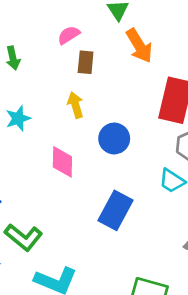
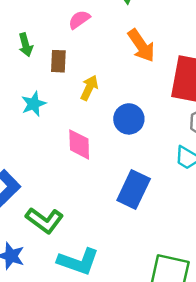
orange arrow: (139, 46) -> (141, 46), moved
brown rectangle: (86, 62) -> (58, 61), moved
yellow arrow: (75, 105) -> (89, 88), turned 45

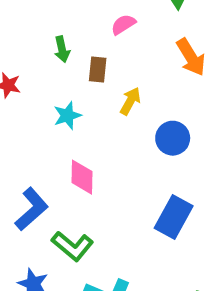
pink diamond: (79, 144) -> (82, 177), moved

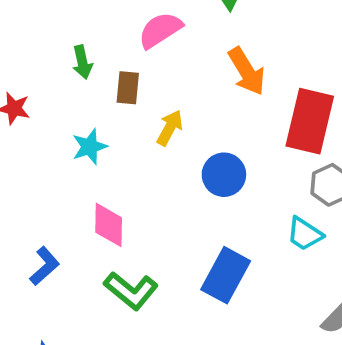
pink semicircle: (123, 24) -> (160, 30), size x1.4
blue L-shape: (32, 209) -> (45, 266), size x0.7
green L-shape: (72, 246) -> (131, 291), moved

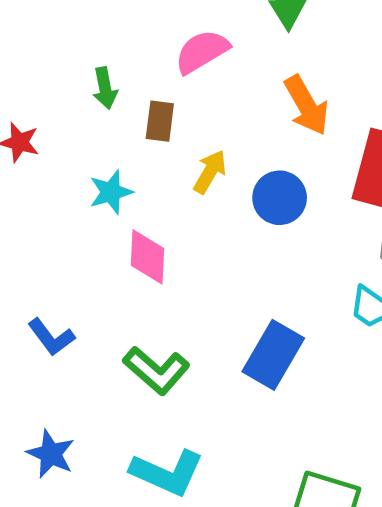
blue circle: (224, 175) -> (280, 198), moved
pink diamond: (109, 225) -> (147, 257), moved
blue L-shape: (45, 266) -> (51, 337), turned 93

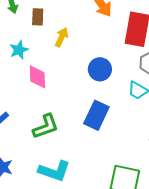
blue circle: (280, 198) -> (100, 69), moved
green L-shape: (156, 370) -> (46, 126), turned -56

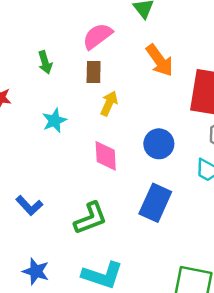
brown rectangle: (38, 17) -> (94, 72), moved
pink diamond: (37, 77) -> (106, 156), moved

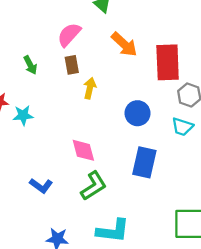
cyan star: (54, 121) -> (23, 115), moved, turned 30
pink diamond: (106, 156) -> (83, 150), moved

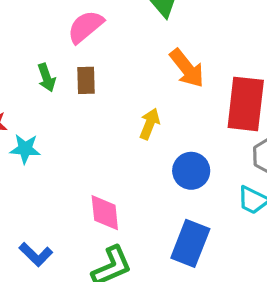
pink semicircle: (69, 35) -> (85, 27), moved
brown rectangle: (72, 65) -> (86, 80), moved
yellow arrow: (90, 88) -> (150, 124), moved

